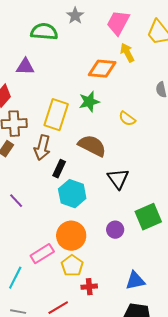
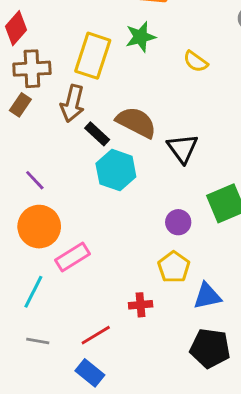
brown semicircle: (92, 146) -> (136, 122), moved
black rectangle: (59, 169) -> (97, 134), turned -72
orange circle: (71, 236) -> (39, 227), moved
yellow pentagon: (72, 266) -> (174, 267), moved

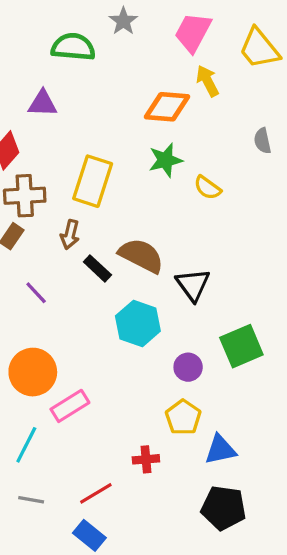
green star: (141, 37) -> (165, 160), moved
brown arrow: (72, 103) -> (70, 235), size x0.7
cyan hexagon: (116, 170) -> (138, 323), moved
purple line: (35, 180) -> (36, 293), moved

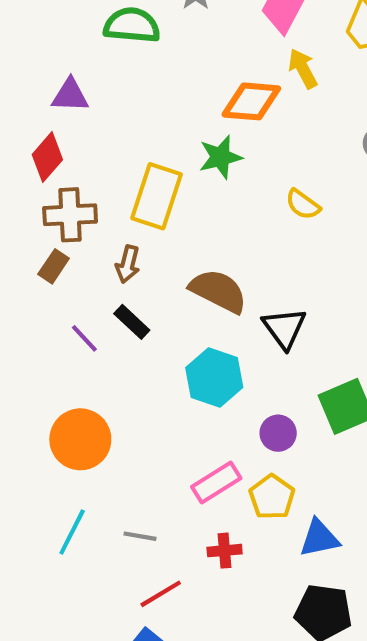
purple triangle: (42, 104) -> (70, 95), moved
green star: (165, 160) -> (220, 157), moved
black rectangle: (97, 268) -> (132, 322), moved
pink rectangle: (70, 406) -> (216, 483), moved
gray line: (31, 500) -> (140, 536), moved

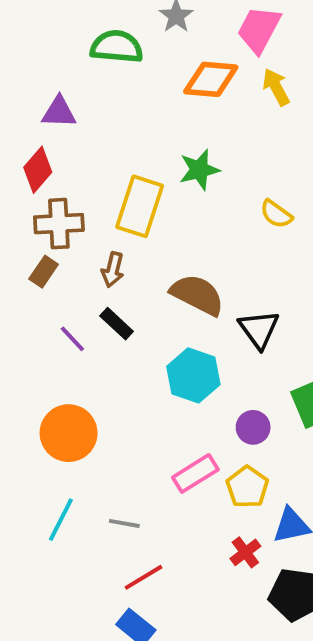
orange diamond: (251, 101) -> (211, 79), moved
red cross: (225, 551) -> (245, 552), moved, turned -32

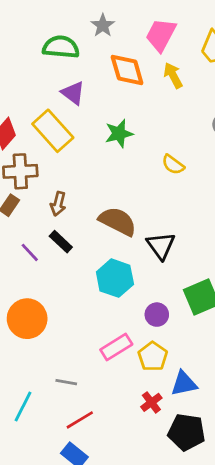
orange diamond: (211, 79) -> (127, 70), turned 69
purple triangle: (59, 112) -> (73, 93), moved, turned 35
yellow rectangle: (140, 206) -> (53, 131), moved, turned -60
cyan line: (61, 520) -> (23, 406), moved

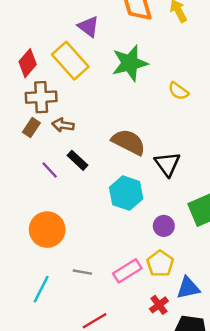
green star: (119, 134) -> (130, 63), size x1.4
brown arrow: (58, 204) -> (63, 125), moved, turned 85
pink rectangle: (116, 347) -> (127, 271), moved
gray line: (66, 382) -> (82, 272), moved
cyan line: (23, 406) -> (41, 289), moved

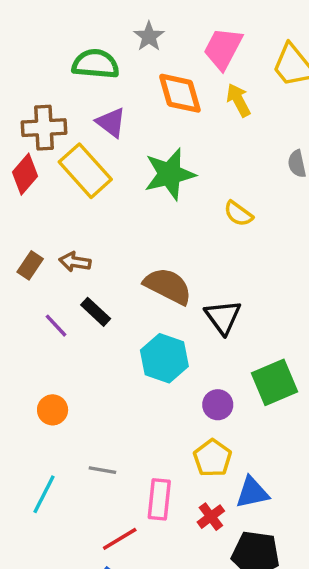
brown cross: (41, 97) -> (44, 128), moved
orange circle: (47, 230) -> (53, 410), size x0.6
pink rectangle: (127, 271) -> (159, 499), moved, turned -52

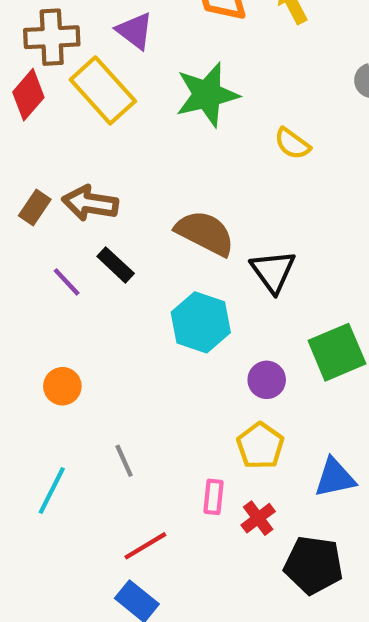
brown arrow: (75, 262) -> (90, 203), size x1.4
gray line: (102, 470) -> (124, 461), turned 56
blue triangle: (252, 492) -> (335, 478), moved
pink rectangle: (159, 499) -> (213, 497), moved, size x0.7

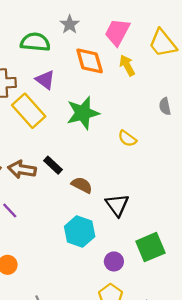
brown semicircle: (205, 233) -> (82, 185), size x0.7
black rectangle: (116, 265) -> (53, 165), moved

